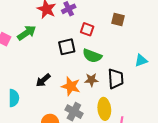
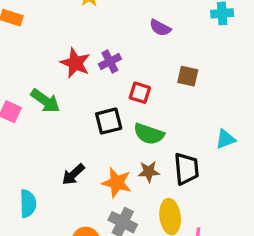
green arrow: (27, 33) -> (45, 101), turned 72

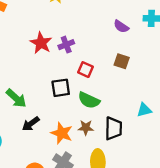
purple semicircle: (160, 28) -> (121, 26), moved
green arrow: (45, 101) -> (16, 98), moved

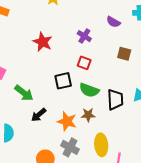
purple cross: (66, 45) -> (84, 36), moved, turned -32
brown square: (122, 61) -> (124, 54), moved
black trapezoid: (113, 128) -> (115, 100), moved

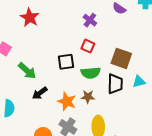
red star: (43, 42) -> (30, 17), moved
brown square: (124, 54) -> (121, 58), moved, size x1.5
green semicircle: (89, 90) -> (91, 73), turned -30

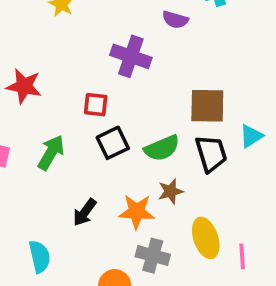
purple cross: (90, 20) -> (131, 56), size x1.5
red square: (88, 46) -> (96, 105), moved
green arrow: (27, 71) -> (51, 153), moved, turned -84

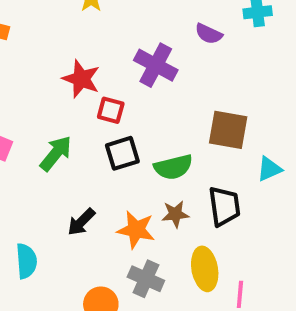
red star: (24, 86) -> (81, 79), moved
black trapezoid: (211, 153) -> (224, 206), moved

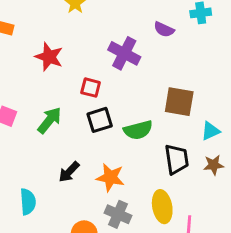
red star: (81, 79) -> (49, 57), moved
brown star: (175, 214) -> (214, 165), moved

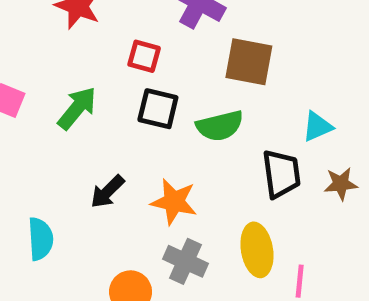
brown square: (179, 102) -> (249, 62), moved
black square: (100, 120) -> (158, 109), turned 30
cyan triangle: (210, 131) -> (317, 127), moved

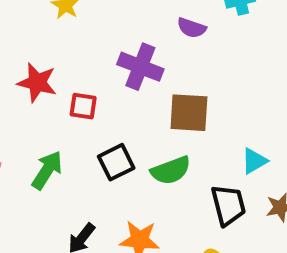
red square: (144, 56) -> (83, 106), moved
black square: (158, 109) -> (116, 162), turned -33

